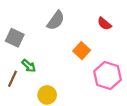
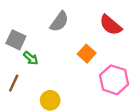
red semicircle: (104, 24) -> (111, 25), size x1.5
green arrow: (29, 66) -> (31, 58), moved

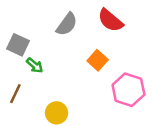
red semicircle: (111, 25) -> (110, 20), moved

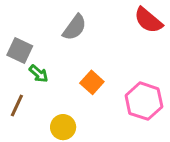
red semicircle: (110, 20) -> (148, 20), moved
orange square: (98, 60) -> (92, 82), moved

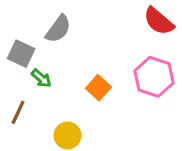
gray semicircle: (75, 27) -> (58, 29), moved
pink hexagon: (144, 101) -> (154, 77), moved

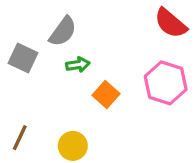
green arrow: (41, 78) -> (78, 65), moved, turned -50
brown line: (18, 112) -> (20, 138), moved

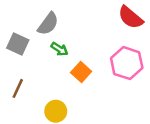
green arrow: (78, 65) -> (60, 49), turned 42
brown line: (20, 138) -> (18, 88), moved

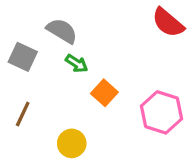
gray semicircle: (48, 24) -> (62, 31), turned -95
pink hexagon: (127, 63) -> (161, 112), moved

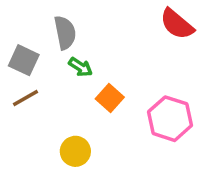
gray semicircle: (62, 31) -> (65, 33), turned 48
brown line: (23, 114) -> (25, 98), moved, turned 35

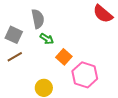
pink hexagon: (170, 119) -> (85, 75), moved

